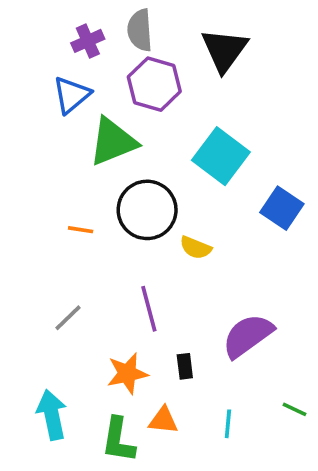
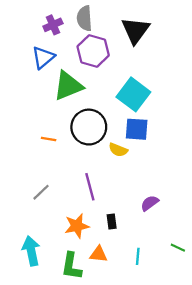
blue square: (282, 208) -> (137, 129), moved, turned -30
purple semicircle: (248, 336) -> (150, 203), size x0.6

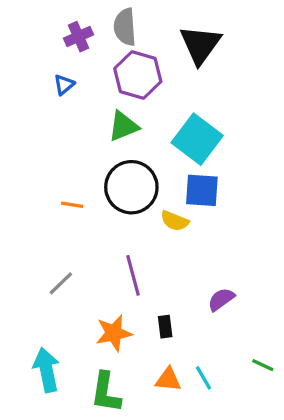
blue triangle: (43, 57) -> (64, 85), size x0.6
green triangle: (68, 86) -> (123, 126), moved, size x0.7
orange triangle: (99, 254) -> (168, 379), moved
cyan line: (138, 256) -> (203, 378), turned -35

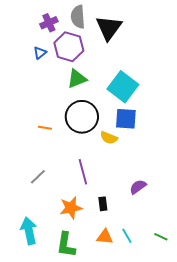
black triangle: (200, 45) -> (109, 28), moved
purple hexagon: (138, 75) -> (69, 47), moved
green line: (263, 365) -> (161, 237), moved

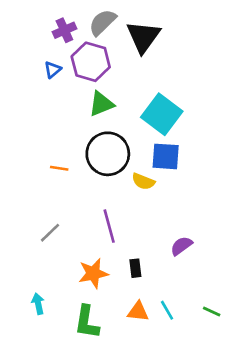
gray semicircle: (78, 17) -> (103, 22), turned 50
cyan arrow: (29, 231) -> (38, 304), size x0.6

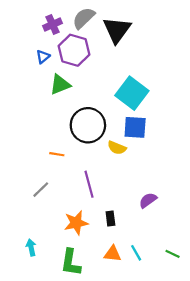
green triangle: (101, 104) -> (60, 85), moved
orange line: (59, 168) -> (57, 154), moved

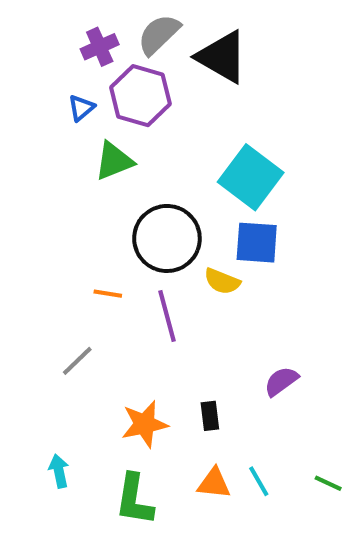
black triangle: (117, 30) -> (222, 57), turned -36
purple line: (89, 184) -> (167, 316), moved

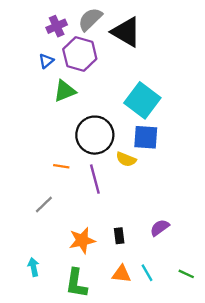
purple semicircle: (281, 381) -> (160, 228), moved

